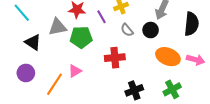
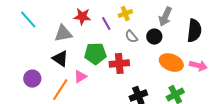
green pentagon: (81, 37) -> (95, 54), moved
black triangle: (33, 42) -> (60, 59), moved

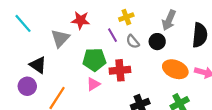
purple line: (106, 24) -> (112, 35), moved
gray triangle: (63, 34) -> (60, 38), turned -36
black triangle: (60, 59) -> (38, 65), moved
pink triangle: (80, 77) -> (93, 84), moved

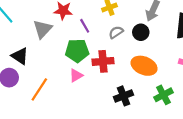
purple line: (112, 35) -> (85, 26), moved
gray semicircle: (133, 42) -> (116, 32), turned 96
orange ellipse: (175, 69) -> (144, 66), moved

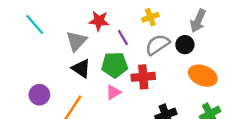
gray semicircle: (116, 32) -> (157, 45), size x1.5
black triangle: (20, 56) -> (81, 68), moved
orange ellipse: (144, 66) -> (203, 76), moved

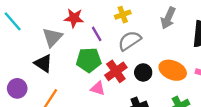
black circle: (185, 45) -> (143, 72), moved
black triangle: (81, 68) -> (43, 63), moved
red cross: (143, 77) -> (116, 71), turned -30
pink triangle: (113, 92) -> (98, 88), moved, turned 49

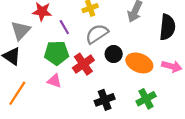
black circle: (143, 72) -> (114, 54), moved
pink triangle: (98, 88) -> (54, 81), moved

